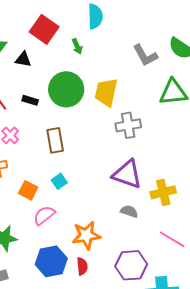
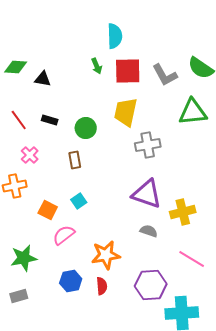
red square: (44, 29) -> (128, 71), moved, turned -36
green circle: (66, 89) -> (86, 128), moved, size x0.6
brown rectangle: (55, 140) -> (75, 160), size x0.7
blue hexagon: (51, 261) -> (71, 281), size x0.7

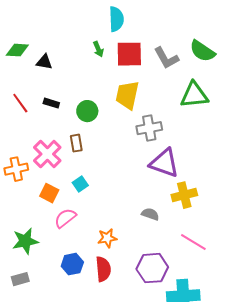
pink cross: (30, 155) -> (47, 154), moved, size x1.6
purple triangle: (147, 194) -> (164, 163), moved
orange star: (106, 255) -> (107, 238), size x0.7
red semicircle: (102, 286) -> (103, 269), size x1.4

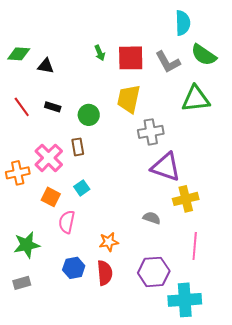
cyan semicircle: (116, 19) -> (183, 23), moved
pink semicircle: (65, 218) -> (67, 222), turned -40
pink line: (193, 242) -> (195, 246), turned 64

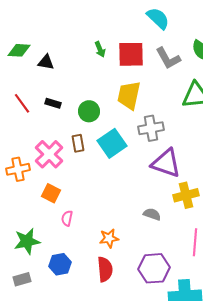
cyan semicircle: (183, 23) -> (158, 18), moved, turned -45
cyan square: (82, 188) -> (112, 143), moved, size x1.8
pink semicircle: (67, 222) -> (67, 218), size x0.7
blue hexagon: (74, 268) -> (60, 264), moved

